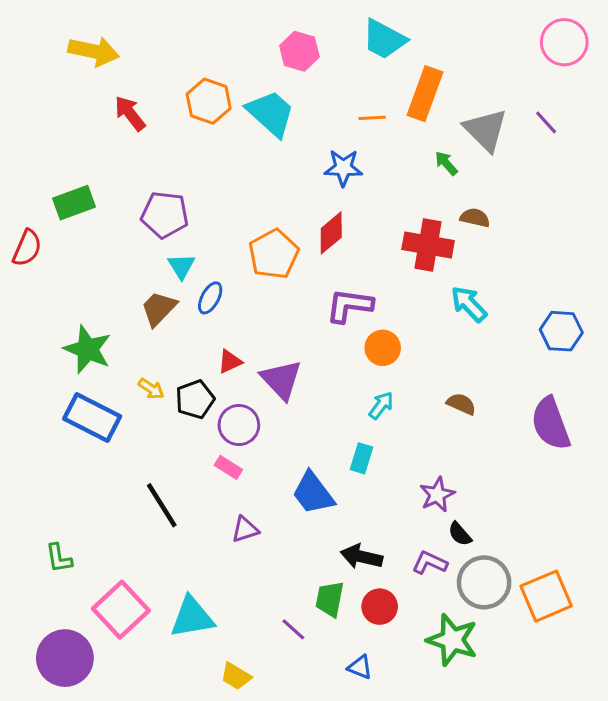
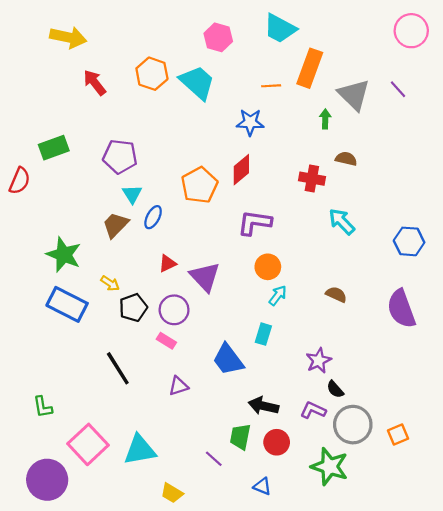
green arrow: (446, 163) -> (325, 119), turned 42
red cross: (428, 245) -> (312, 179), size x0.7
orange circle: (383, 348) -> (268, 267), moved
black pentagon: (195, 399) -> (133, 308), moved
orange square: (546, 596) -> (398, 435), size x0.6

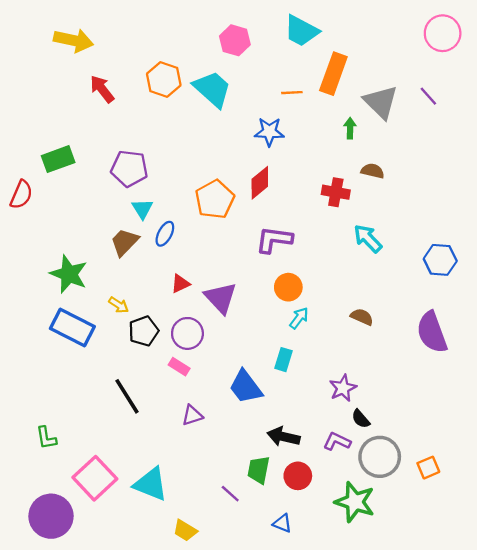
cyan triangle: (140, 450) -> (151, 484), turned 32

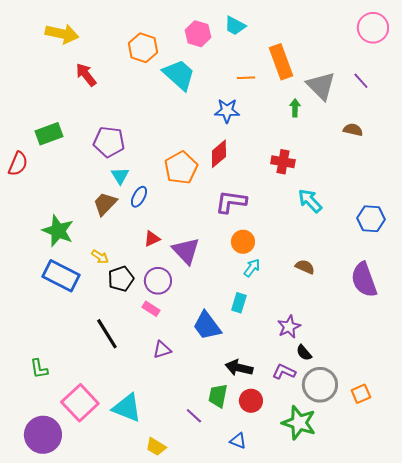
cyan trapezoid: (301, 31) -> (235, 26), moved, size x0.7
orange rectangle: (333, 74) -> (281, 62), turned -40
orange hexagon: (164, 80) -> (143, 48), moved
brown semicircle: (373, 171) -> (353, 130), moved

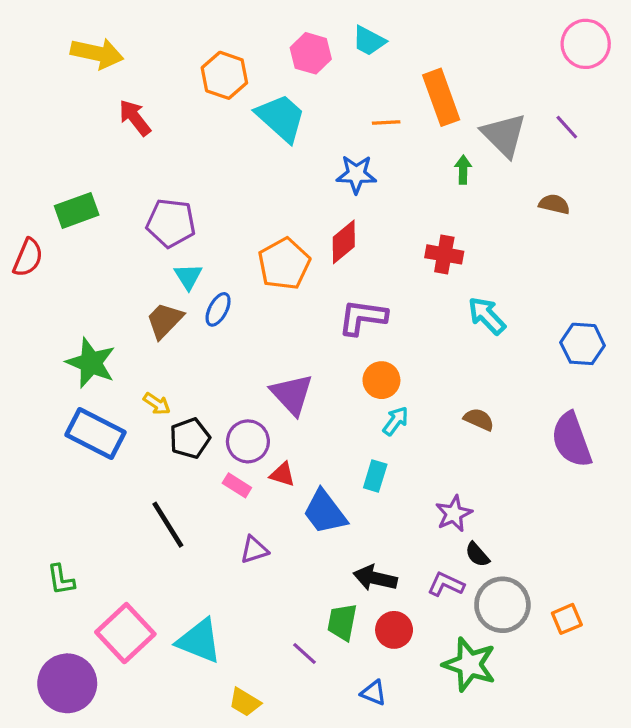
red triangle: (152, 239) -> (282, 474), moved, turned 42

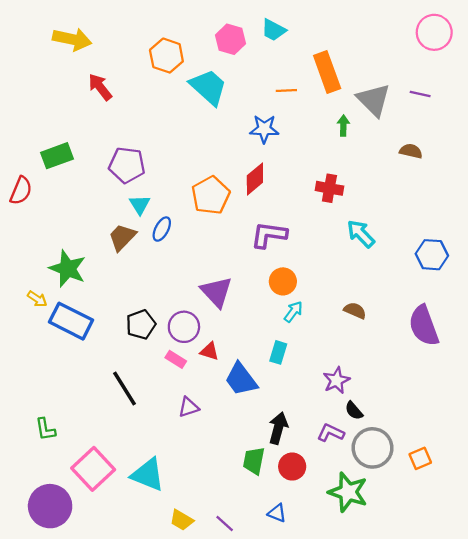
purple line: (567, 127) -> (420, 94), turned -36
yellow arrow: (157, 404) -> (37, 299), moved
black arrow: (375, 578) -> (278, 428), turned 92
purple line: (304, 653) -> (225, 524), moved

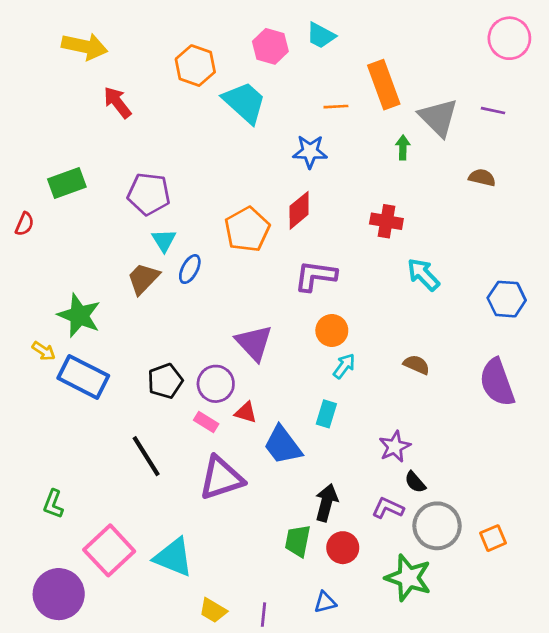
red semicircle: (21, 191) -> (25, 224), size x0.7
purple triangle: (189, 407) -> (221, 478), size x1.8
green L-shape: (45, 429) -> (53, 504), turned 30
blue triangle: (277, 513) -> (325, 602), turned -36
purple line: (225, 524) -> (264, 615), turned 54

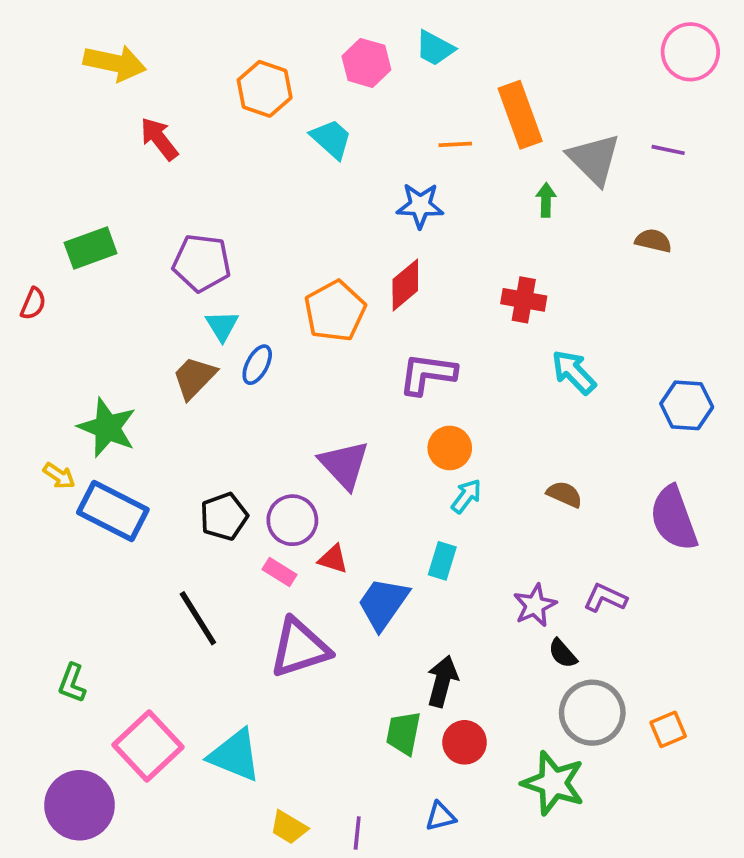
cyan trapezoid: (244, 102) -> (331, 139), size x0.7
blue trapezoid: (283, 445) -> (383, 603), turned 72
purple L-shape: (388, 508) -> (605, 598), moved

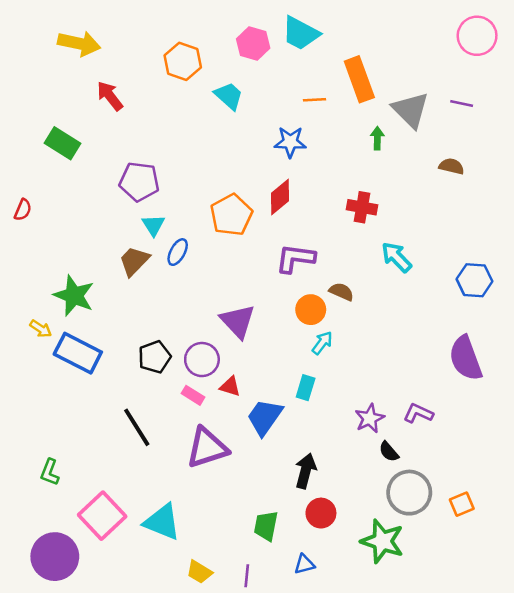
cyan trapezoid: (435, 48) -> (300, 33), size x1.4
green rectangle: (91, 248) -> (62, 143), moved, turned 52
brown semicircle: (564, 494) -> (341, 292), moved
green trapezoid: (403, 733) -> (266, 526), moved

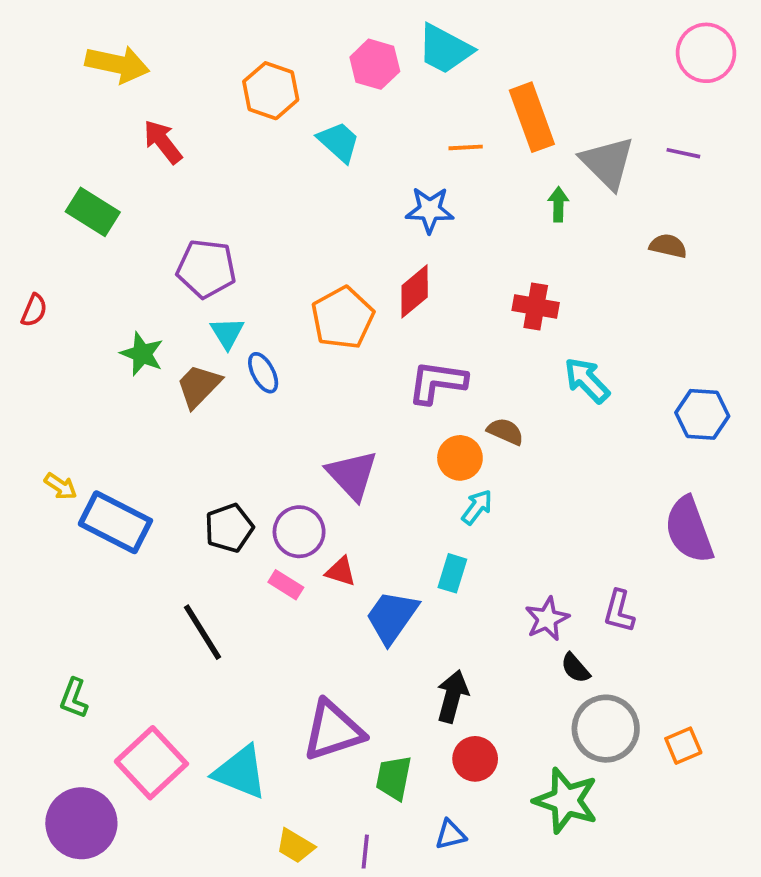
blue ellipse: (178, 252) -> (263, 373), turned -56
green star: (74, 296) -> (142, 354), moved, size x0.7
purple L-shape: (418, 413) -> (619, 611), turned -100
purple triangle: (207, 448) -> (333, 730), moved

